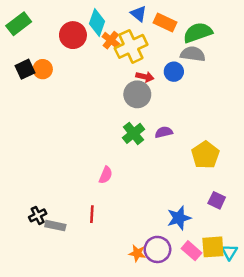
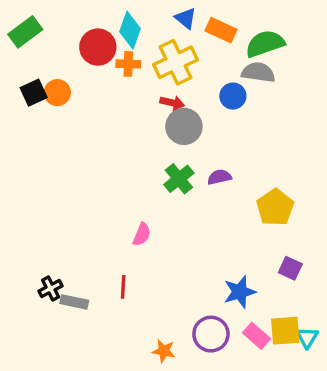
orange cross: (111, 40) -> (128, 64), moved, turned -36
red arrow: (145, 77) -> (172, 103), moved
orange star: (137, 253) -> (164, 351), moved

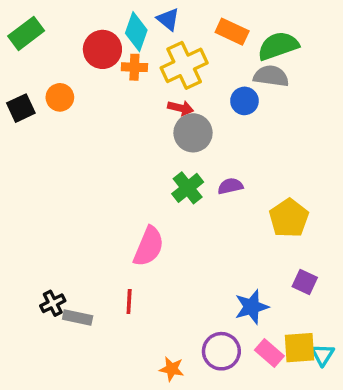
blue triangle: (186, 18) -> (168, 19), moved
black square: (34, 93) -> (21, 108), moved
pink semicircle: (142, 234) -> (149, 246), size x1.6

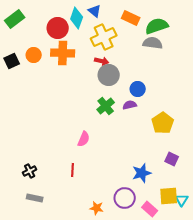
orange cross: (134, 67) -> (63, 53), moved, size x1.6
blue circle: (244, 101) -> (138, 89), moved
pink semicircle: (149, 246) -> (84, 139), size x0.7
gray rectangle: (78, 317) -> (35, 198), moved
pink rectangle: (269, 353) -> (150, 209), moved

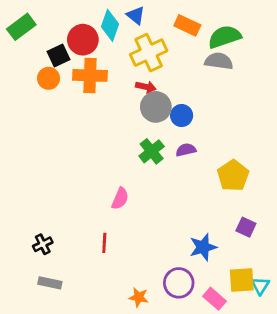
black square: (12, 61) -> (59, 55), moved
blue circle: (138, 89) -> (182, 116), moved

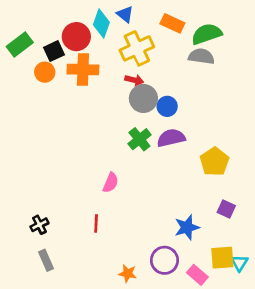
green rectangle: (21, 27) -> (20, 44), moved
purple semicircle: (186, 150) -> (171, 138), size x1.5
gray rectangle: (50, 283) -> (46, 260), turned 54

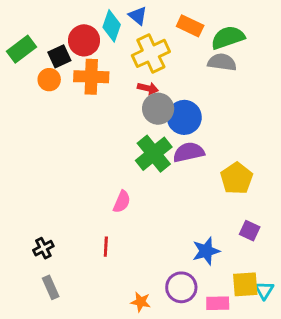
blue circle: (167, 106) -> (184, 117), size x1.5
green cross: (139, 139) -> (154, 154), size x1.4
pink rectangle: (197, 275) -> (218, 303), turned -42

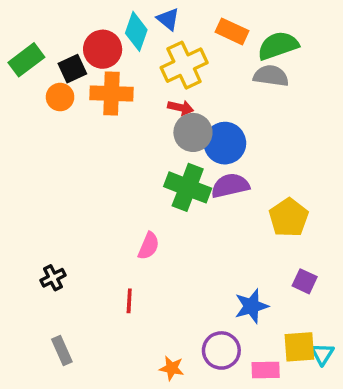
green cross: (154, 154) -> (188, 187), turned -30
black cross: (43, 248) -> (53, 278), moved

